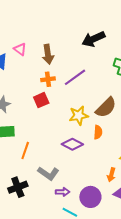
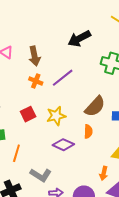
orange cross: (48, 79) -> (36, 81), turned 32
red square: (41, 100) -> (28, 114), moved
yellow star: (79, 115) -> (56, 116), moved

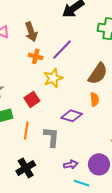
red square: (28, 114) -> (32, 99), moved
yellow star: (56, 116) -> (53, 78), moved
gray L-shape: (41, 175) -> (52, 137), moved, turned -110

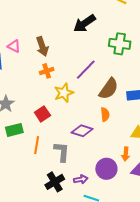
purple line: (62, 50) -> (86, 70), moved
orange cross: (36, 56) -> (47, 71), turned -32
purple circle: (99, 164) -> (106, 169), moved
black cross: (26, 168) -> (55, 182), moved

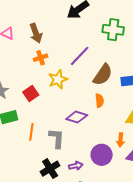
red square: (42, 114) -> (31, 94), moved

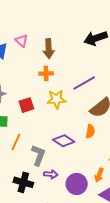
purple arrow: (76, 166) -> (51, 174), moved
black cross: (50, 169) -> (23, 182), turned 30

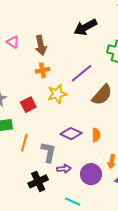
orange semicircle: (90, 131) -> (96, 135), moved
black cross: (23, 182) -> (38, 181), turned -30

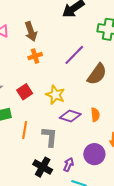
yellow star: (57, 94) -> (55, 95), moved, turned -30
purple arrow: (64, 169) -> (69, 165), moved, turned -56
black cross: (38, 181) -> (43, 167), turned -30

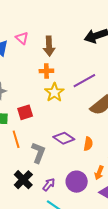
red square: (25, 92) -> (25, 112), moved
yellow star: (55, 95) -> (54, 92), moved
orange line: (25, 130) -> (16, 139), turned -42

